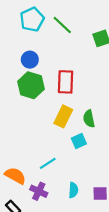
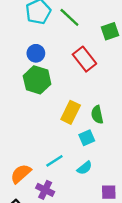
red rectangle: (66, 82) -> (84, 59), moved, turned -40
orange semicircle: (15, 176) -> (21, 174), turned -70
cyan semicircle: (73, 190) -> (84, 168), moved, turned 48

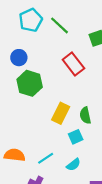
blue circle: (36, 53) -> (19, 58), moved
orange semicircle: (21, 174) -> (15, 155), moved, turned 48

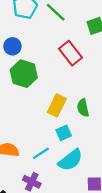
cyan square: (76, 137) -> (64, 133), moved
cyan semicircle: (73, 165) -> (70, 160), size x1.6

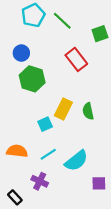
cyan square: (64, 133) -> (45, 124), moved

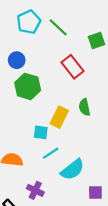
green semicircle: (88, 111) -> (85, 107), moved
cyan square: (45, 124) -> (41, 132), turned 32
cyan line: (48, 154) -> (51, 153), moved

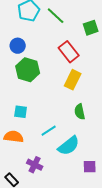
green semicircle: (85, 107) -> (80, 112), moved
yellow rectangle: (59, 117) -> (73, 80), moved
cyan square: (41, 132) -> (21, 112), moved

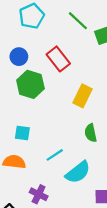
green line: (56, 16) -> (78, 21), moved
red rectangle: (69, 52) -> (58, 59), moved

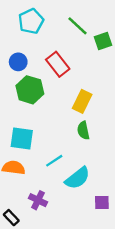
cyan square: (22, 133) -> (22, 139), size x1.5
green semicircle: (91, 133) -> (83, 130), moved

